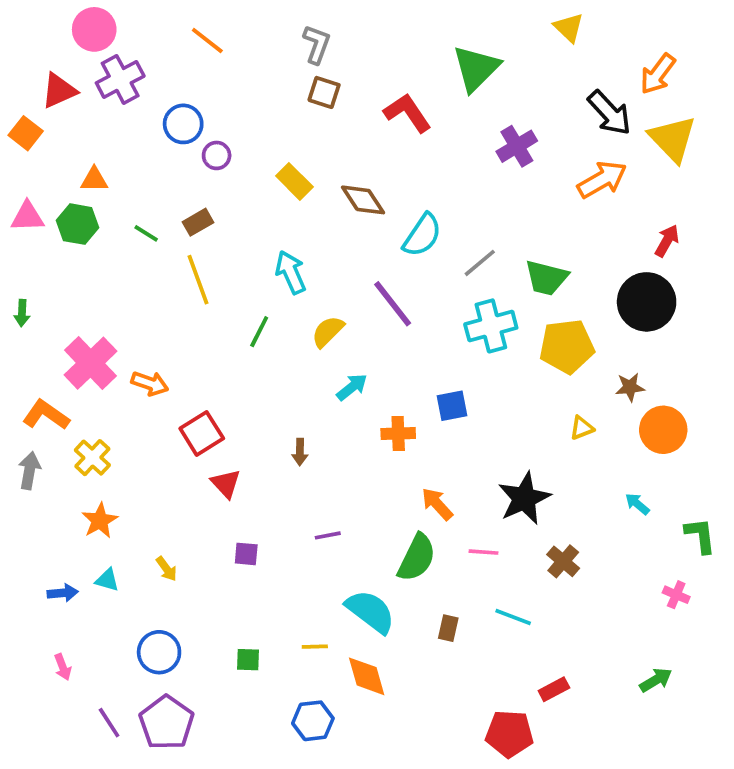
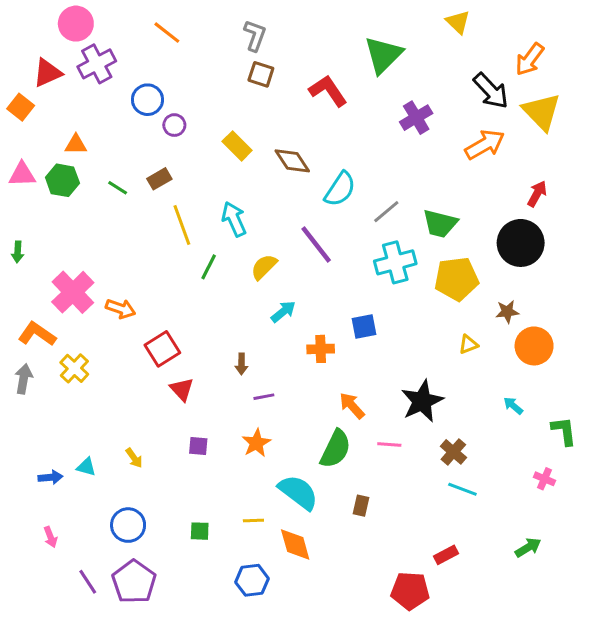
yellow line: (198, 280) -> (182, 225), moved
orange star: (100, 521) -> (256, 443), moved
purple line: (328, 535) -> (264, 397), moved
cyan line: (513, 617) -> (462, 489), moved

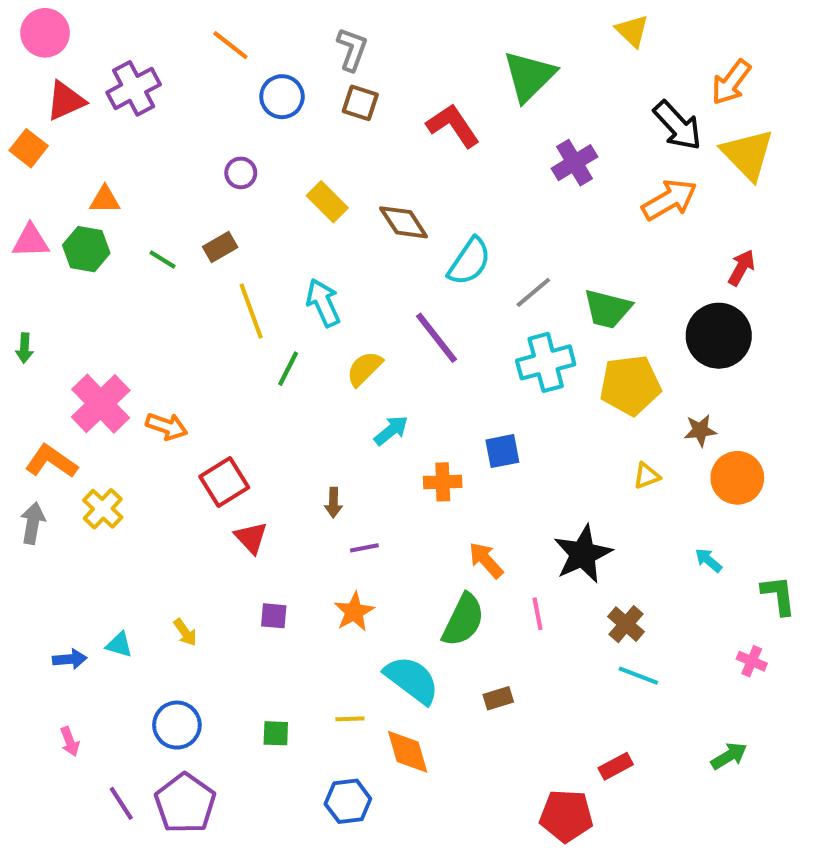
pink circle: (76, 24) -> (45, 33), moved
blue circle: (147, 100) -> (282, 97), moved
pink line: (389, 444) -> (537, 614), turned 75
brown rectangle: (361, 506) -> (498, 698), turned 60

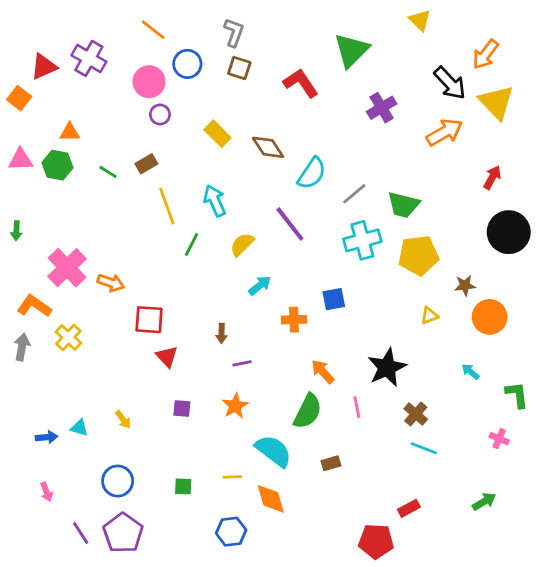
pink circle: (45, 33) -> (149, 82), moved
purple cross: (134, 88) -> (89, 58), turned -32
black circle: (719, 336) -> (509, 232), moved
red square: (224, 482) -> (149, 320), turned 36

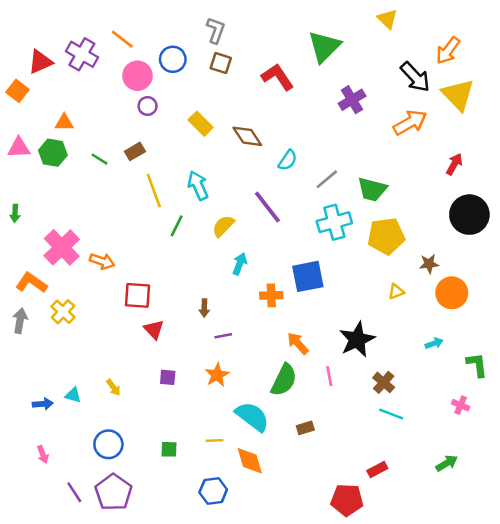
orange line: (153, 30) -> (122, 39), moved
cyan semicircle: (312, 173) -> (288, 160), size x0.7
cyan arrow: (260, 285) -> (240, 264), turned -30
blue square: (334, 299) -> (308, 276), size x1.5
cyan arrow: (470, 372) -> (434, 343), turned 120

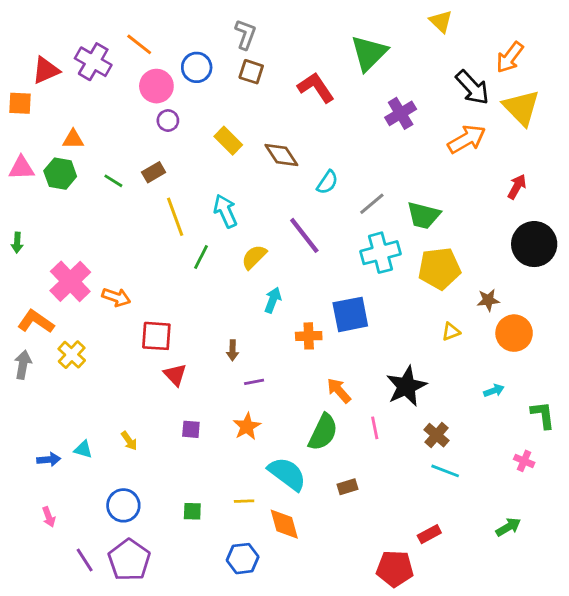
orange square: (18, 91) -> (20, 103), turned -35

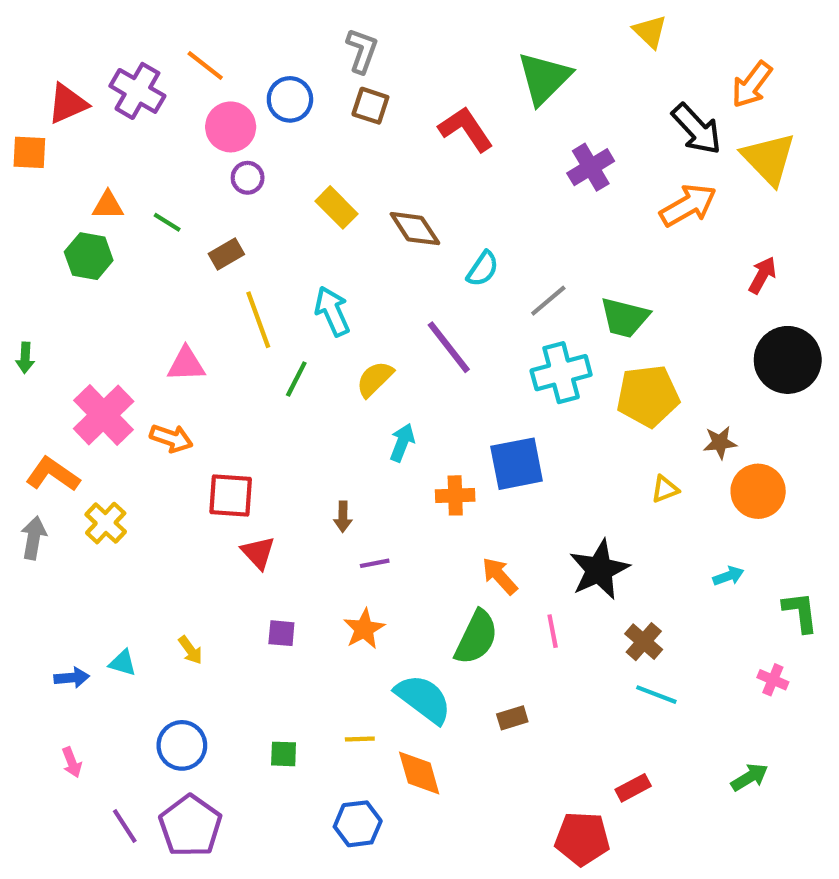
pink triangle: (21, 168) -> (186, 364), moved
green line: (113, 181) -> (167, 222), moved

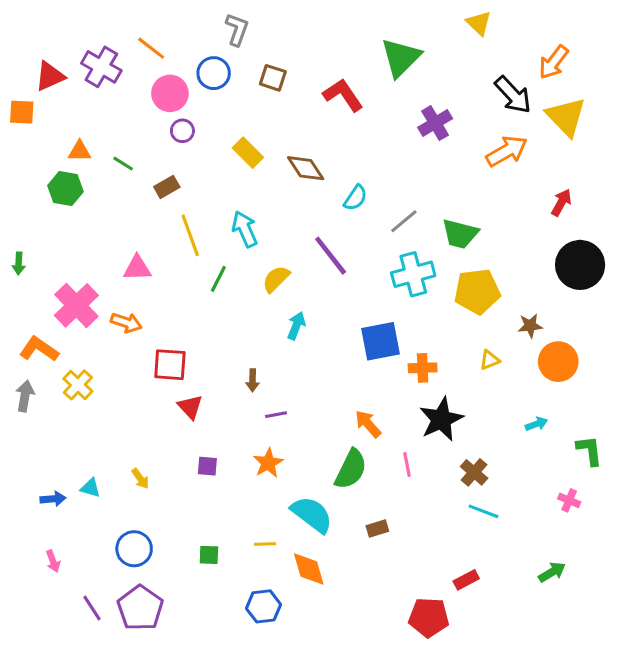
gray L-shape: (362, 51) -> (237, 29), moved
orange cross: (455, 495) -> (423, 368), moved

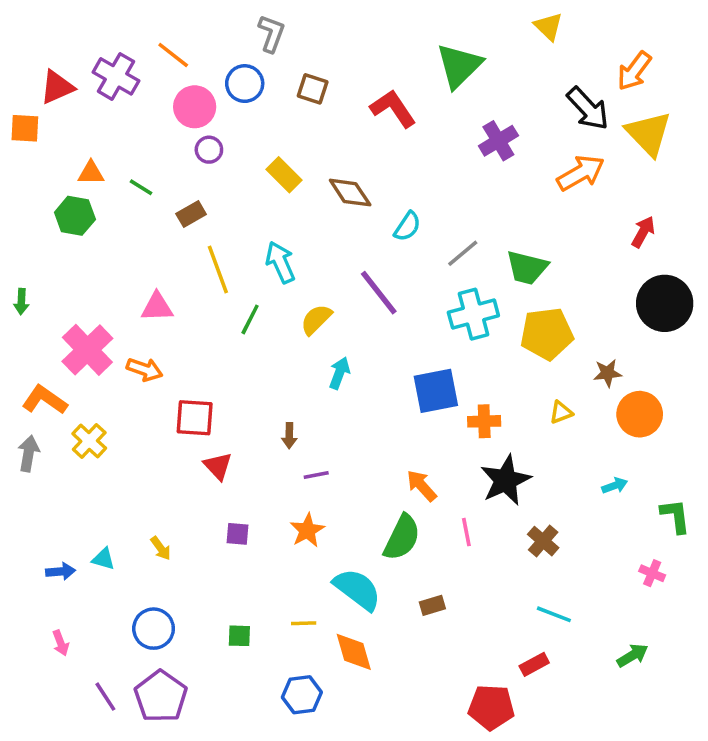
cyan line: (483, 511) -> (554, 614), moved

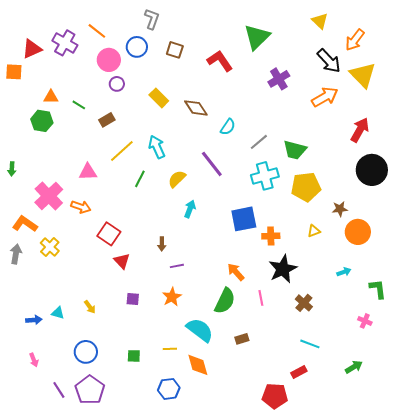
yellow triangle: (548, 26) -> (320, 21), moved
red arrow: (643, 232) -> (360, 130), size x1.4
yellow line: (218, 269) -> (122, 151), turned 68
red square: (195, 418) -> (109, 234), turned 30

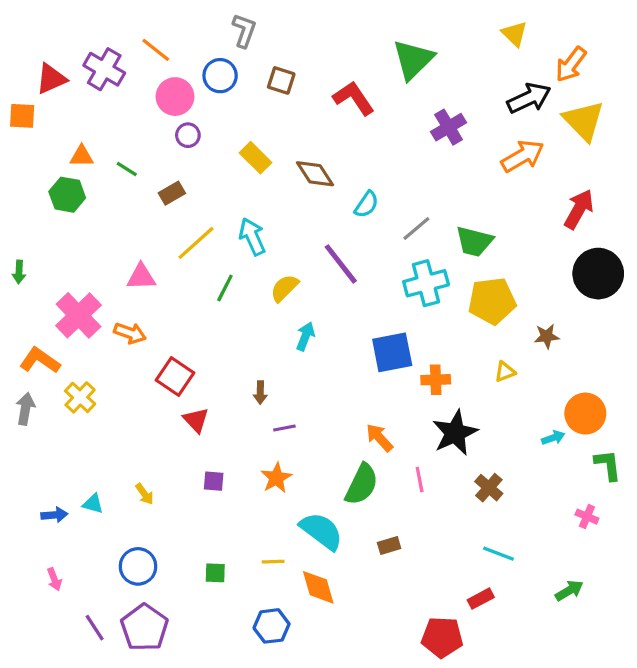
black arrow: (329, 61) -> (529, 98), turned -72
orange circle: (358, 232) -> (585, 414), moved

